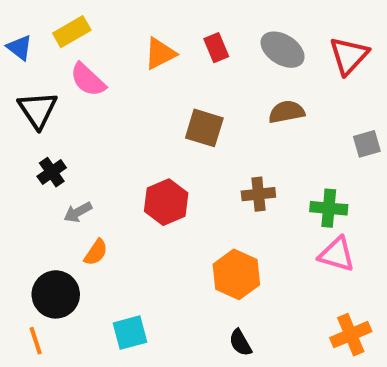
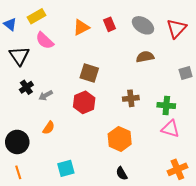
brown square: (204, 128) -> (89, 73), moved
gray arrow: (78, 212) -> (46, 95), moved
black circle: (56, 294) -> (17, 142), moved

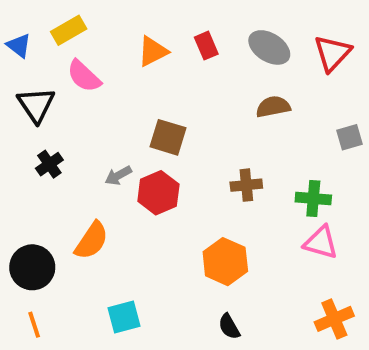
gray arrow: (46, 95) -> (118, 176), moved
orange semicircle: (49, 128) -> (92, 241), size x1.5

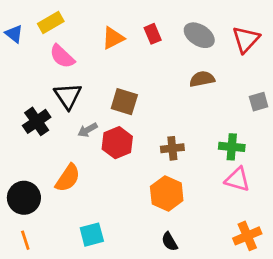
black triangle: (36, 105) -> (68, 96), moved
black cross: (49, 164) -> (37, 121), size x1.4
brown cross: (246, 185) -> (172, 148), moved

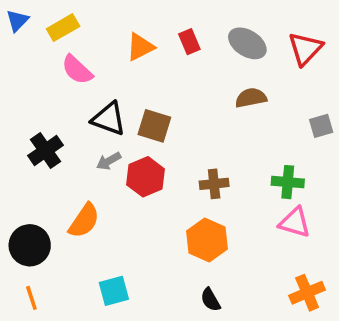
blue triangle: (14, 34) -> (17, 21), moved, turned 36
black triangle: (68, 96) -> (109, 119), moved, turned -36

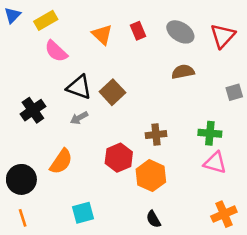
orange triangle: (140, 47) -> (102, 35), turned -50
brown square: (154, 126) -> (112, 92), turned 30
red hexagon: (146, 177) -> (119, 158), moved

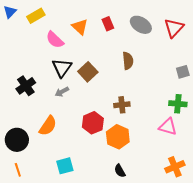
pink semicircle: (56, 51) -> (55, 40), moved
brown semicircle: (183, 72) -> (128, 61), moved, turned 96
black triangle: (79, 87) -> (62, 68), turned 45
green cross: (210, 133) -> (178, 104), moved

